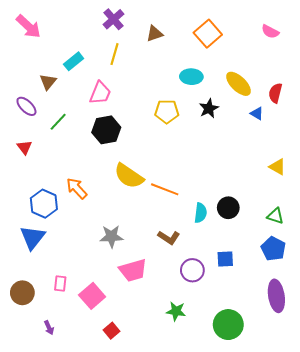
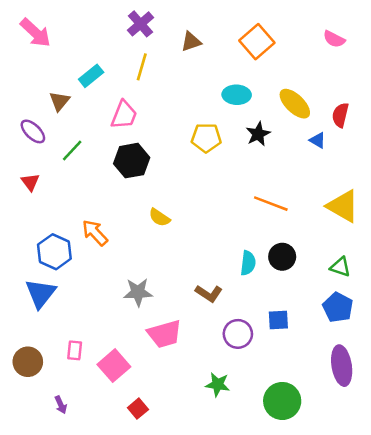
yellow triangle: (277, 167) -> (343, 206), size x1.6
yellow semicircle: (129, 176) -> (159, 218), size x0.6
orange line: (165, 189) -> (271, 204), moved

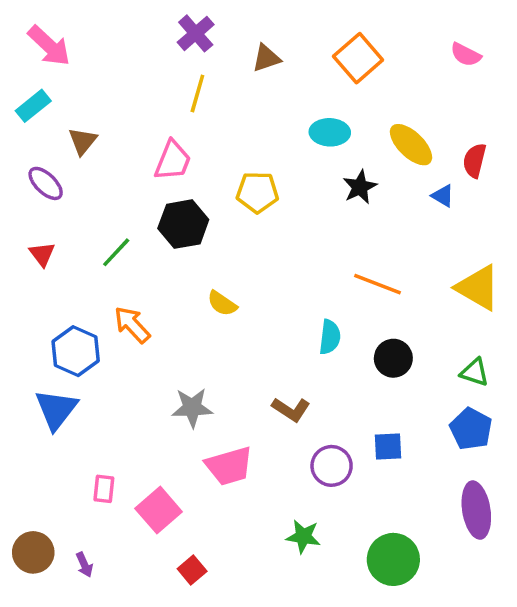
cyan rectangle: (91, 76) -> (33, 106), moved
yellow pentagon: (206, 138) -> (257, 192), moved
green line: (72, 150) -> (116, 252), moved
cyan semicircle: (248, 263) -> (330, 337), moved
brown circle: (28, 362) -> (33, 552), moved

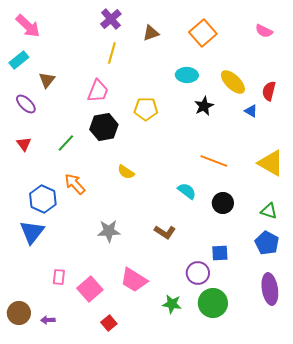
cyan semicircle: (330, 337) -> (187, 191), turned -60
pink trapezoid: (229, 466) -> (134, 280), moved, turned 48
purple circle: (332, 466) -> (198, 273), moved
green circle: (393, 559) -> (213, 303), moved
purple arrow: (84, 565) -> (48, 320), turned 112

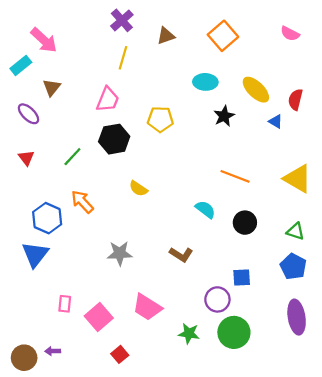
pink arrow: (28, 26) -> (44, 40), moved
brown circle: (19, 313) -> (24, 358), moved

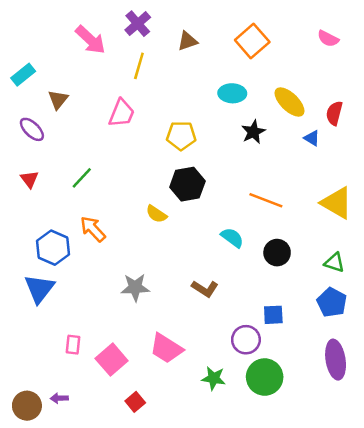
pink arrow: (44, 40) -> (90, 40), moved
black hexagon: (114, 139) -> (187, 184), moved

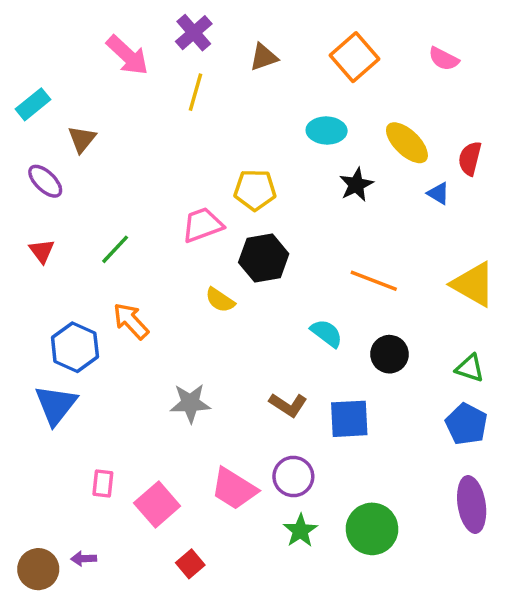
pink semicircle: (328, 39) -> (444, 59), moved
pink trapezoid: (122, 113) -> (203, 225), moved, turned -132
blue square: (273, 315) -> (349, 419), moved, size x1.4
purple circle: (246, 340) -> (293, 476), moved
green star: (214, 378) -> (300, 531), turned 30

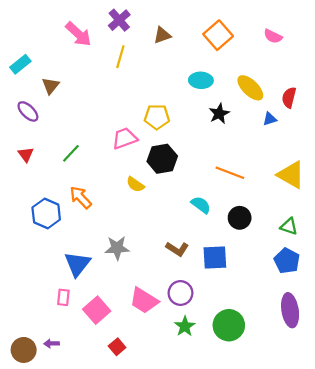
blue triangle: (438, 193) -> (270, 119), turned -48
blue triangle: (56, 405) -> (77, 264), moved

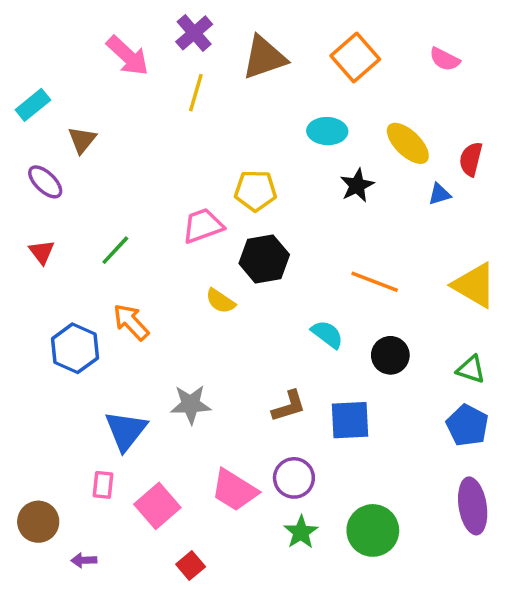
brown triangle: (162, 35) -> (264, 58), size x1.6
brown L-shape: (177, 249) -> (289, 406), turned -50
brown circle: (24, 350) -> (38, 522), moved

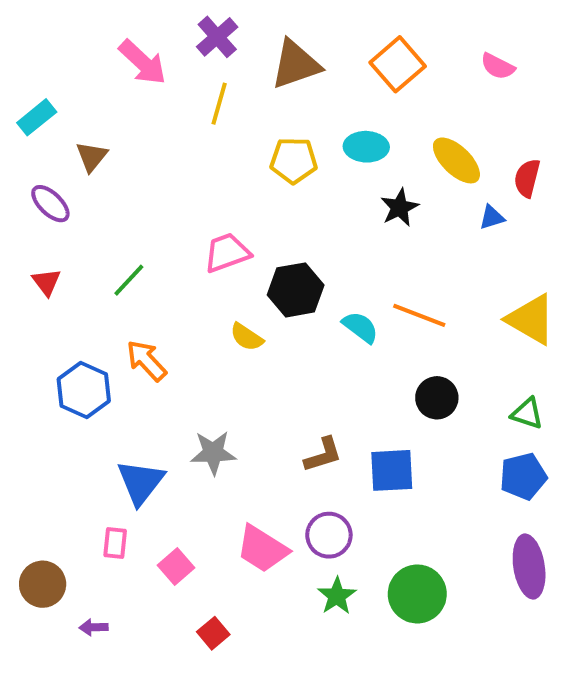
yellow pentagon: (255, 191) -> (294, 160), moved
cyan semicircle: (327, 334) -> (360, 327), moved
blue pentagon: (467, 425) -> (523, 476), turned 30
pink square: (157, 506) -> (176, 567), size x0.7

